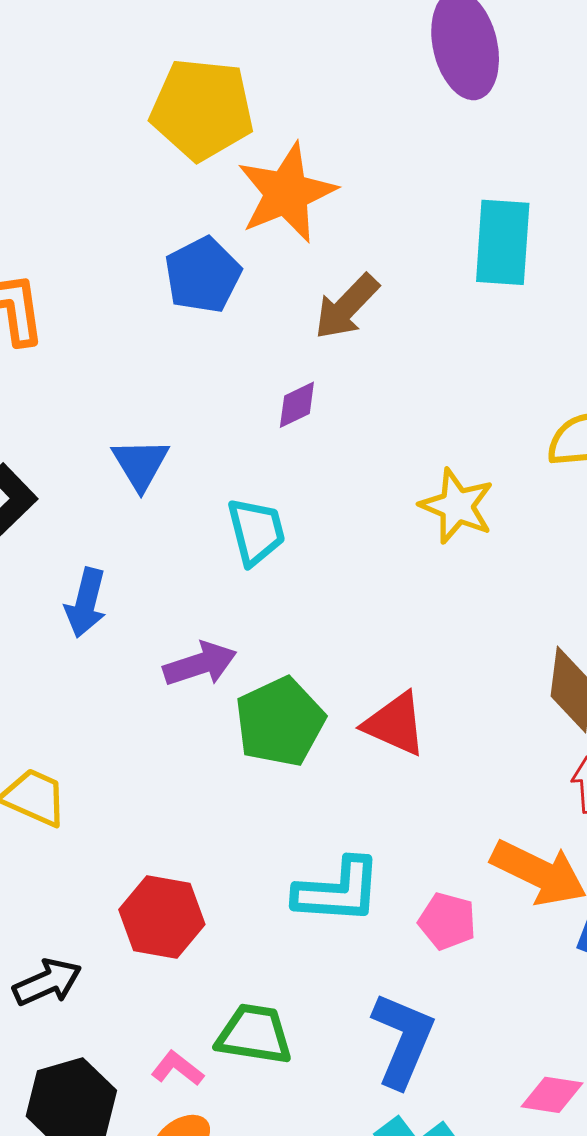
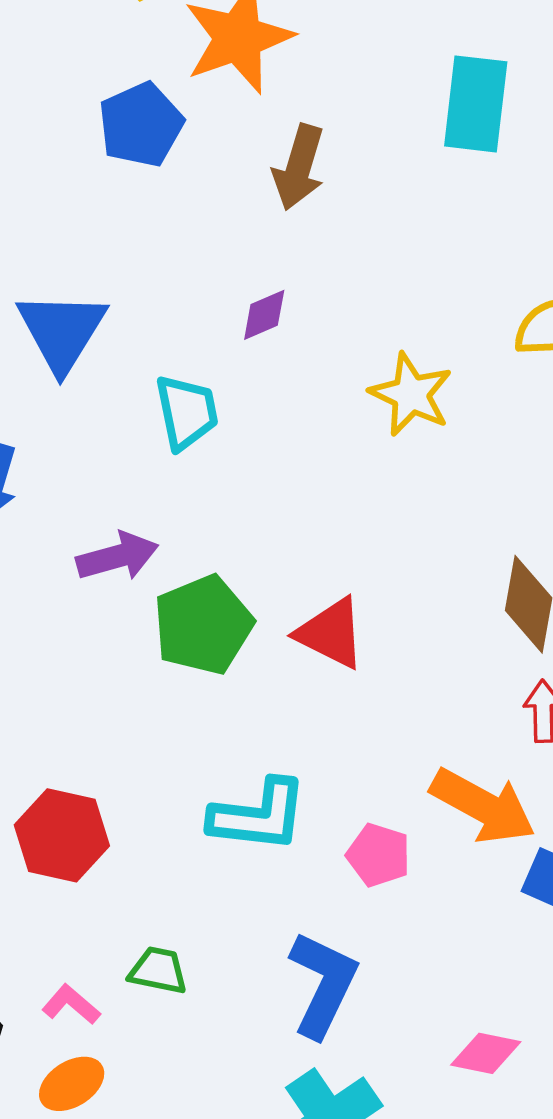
brown arrow: (347, 307) -> (299, 167), turned -30
purple diamond: (297, 405) -> (264, 315), moved
blue triangle: (140, 464) -> (62, 331), size x1.4
green trapezoid: (254, 1034) -> (158, 970), size x0.7

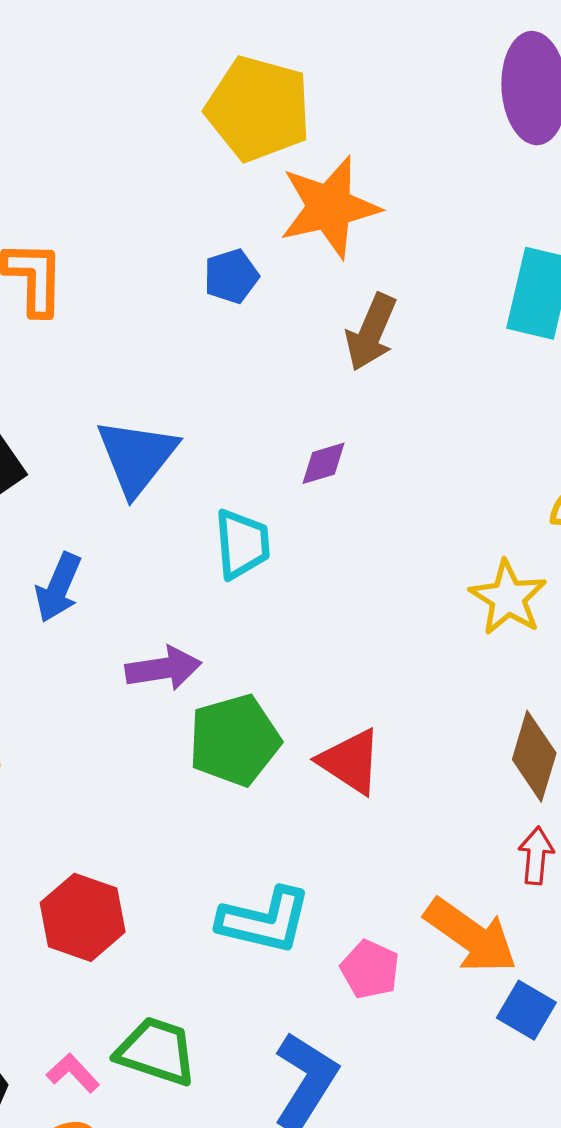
blue pentagon: (141, 125) -> (231, 276), size x0.7
yellow star: (411, 394) -> (508, 598), moved
green trapezoid: (158, 970) -> (156, 1051), size x1.5

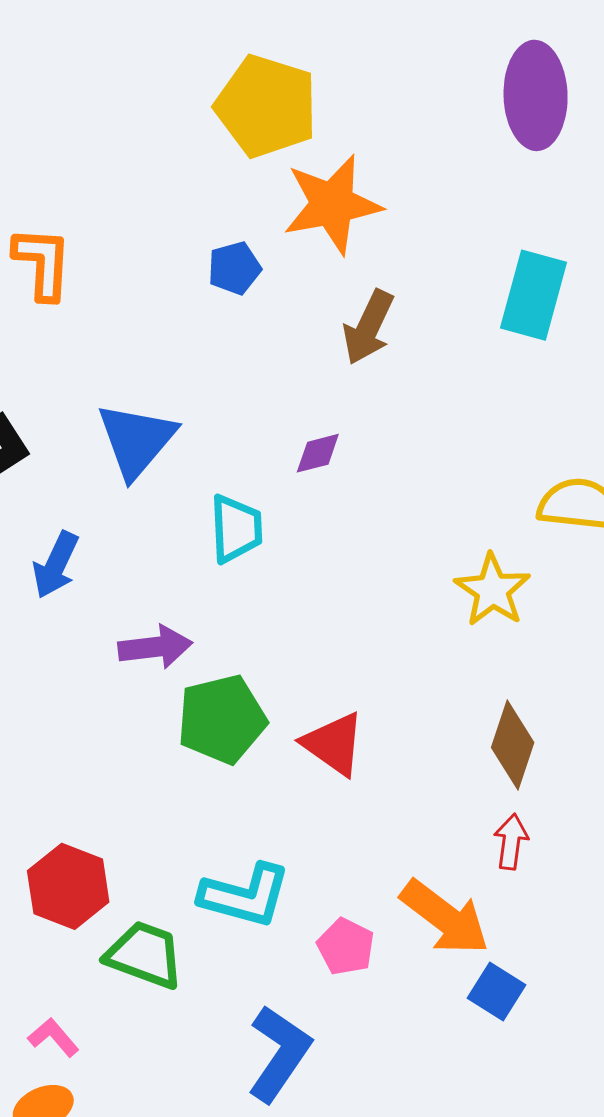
green trapezoid: (156, 1051) -> (145, 955), moved

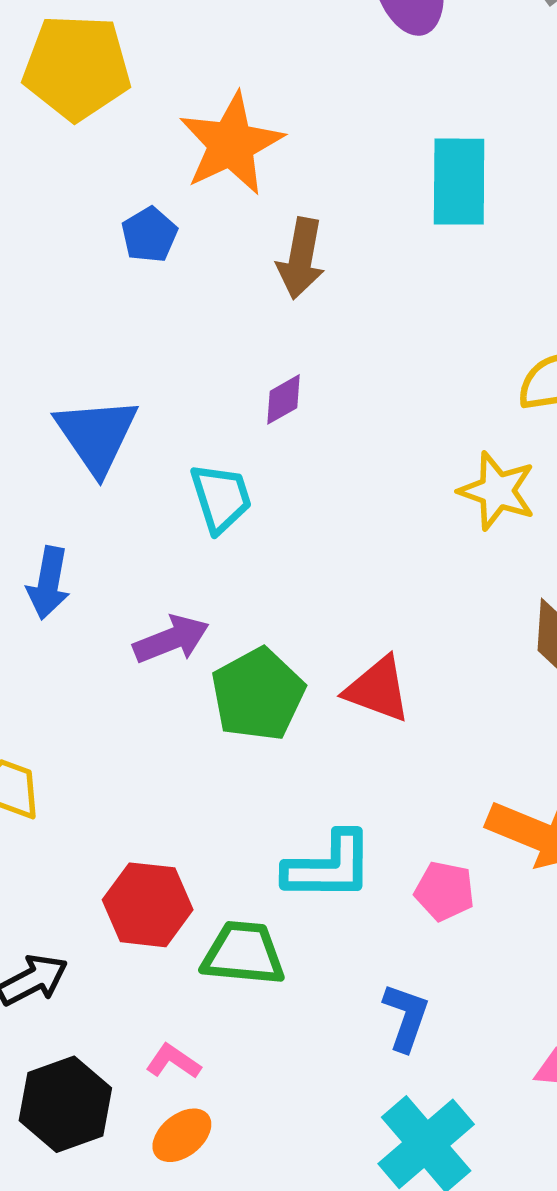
yellow pentagon: (266, 106) -> (77, 67), moved
blue L-shape: (279, 1054) -> (406, 1017), size x0.7

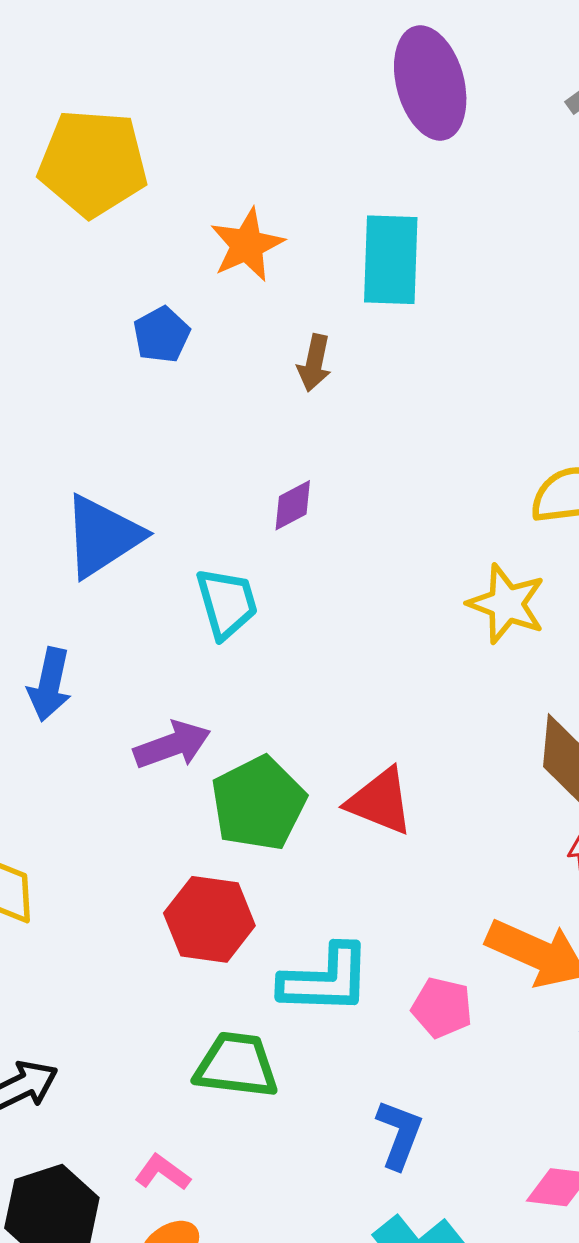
orange star: (231, 144) -> (247, 245), size x0.7
cyan rectangle: (459, 182) -> (391, 260), moved
brown arrow: (301, 258) -> (314, 363), size x0.7
blue triangle: (97, 435) -> (102, 536), turned 30
red hexagon: (148, 905) -> (209, 919), moved

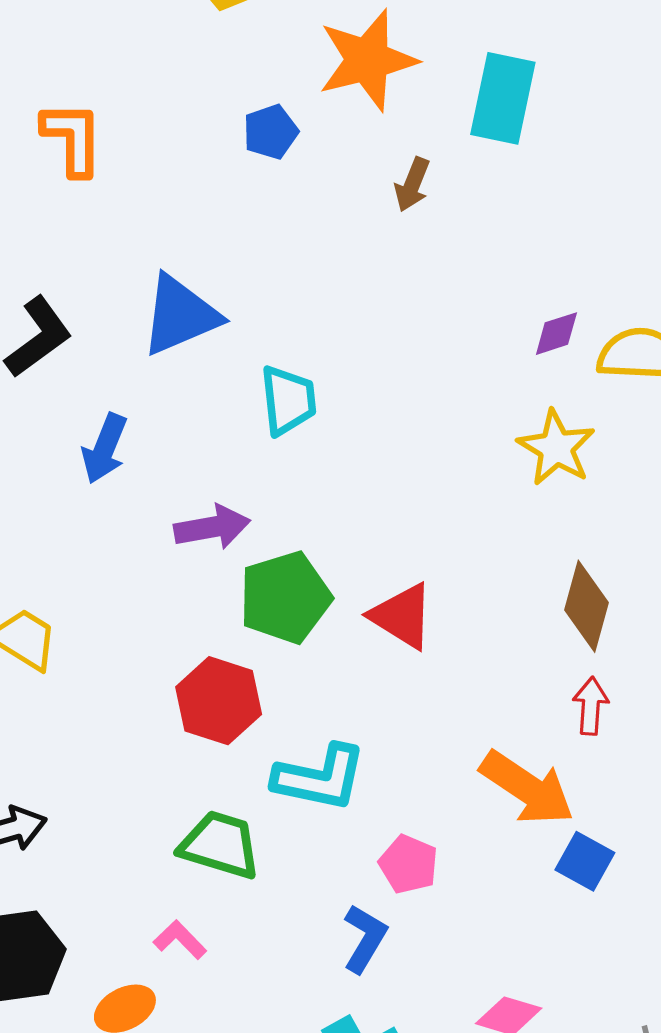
orange star: (247, 245) -> (367, 60), size x1.4
purple diamond: (293, 505) -> (556, 334), moved
pink pentagon: (442, 1008) -> (408, 864), moved
pink L-shape: (162, 1172) -> (180, 940), moved

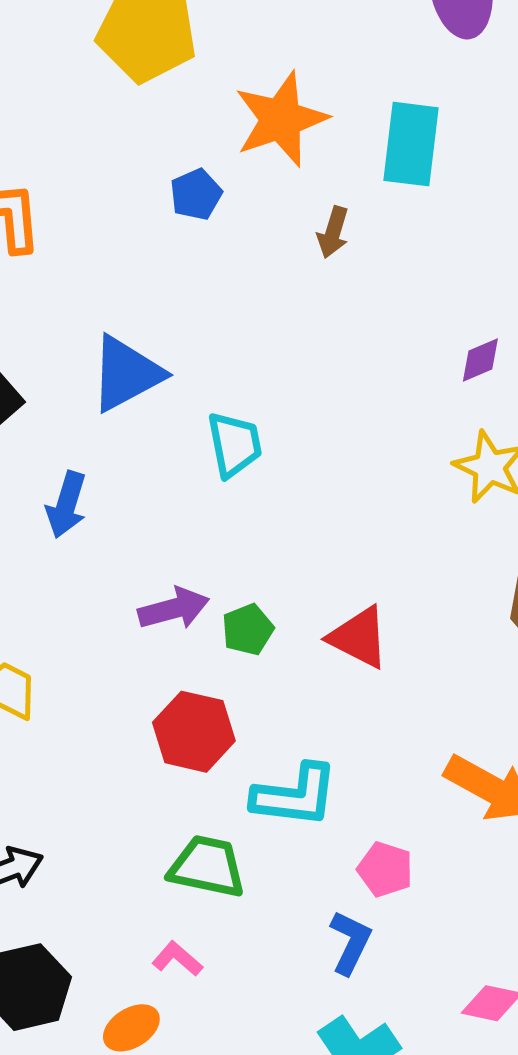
purple arrow: (212, 527) -> (174, 609), moved
green pentagon: (285, 597) -> (248, 630), size x0.6

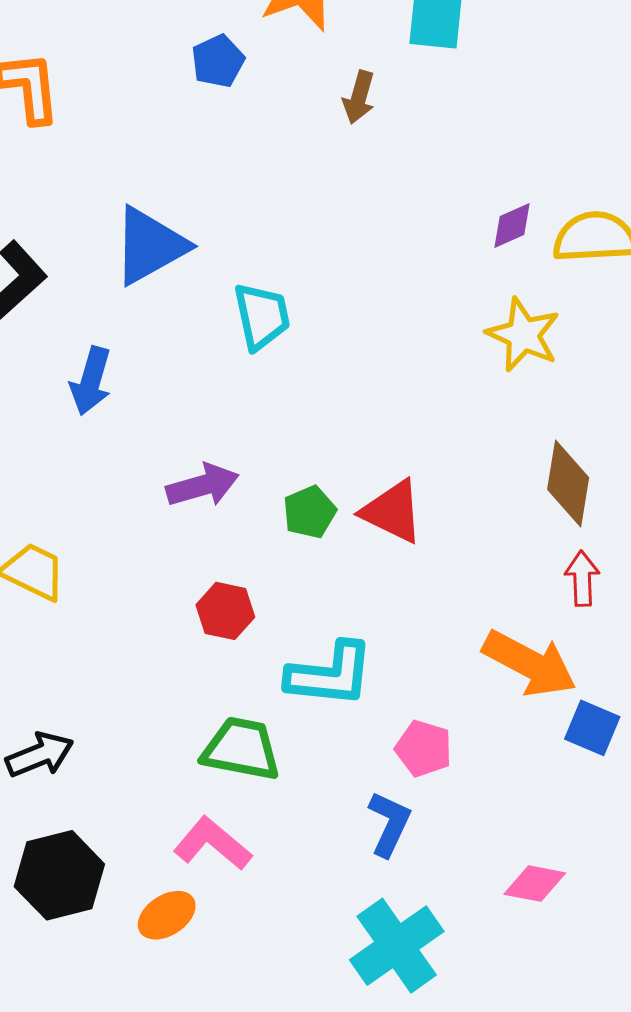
green pentagon: (248, 630) -> (310, 512), moved
red hexagon: (194, 732) -> (225, 611), size x0.7
pink L-shape: (177, 959) -> (212, 844), size x1.5

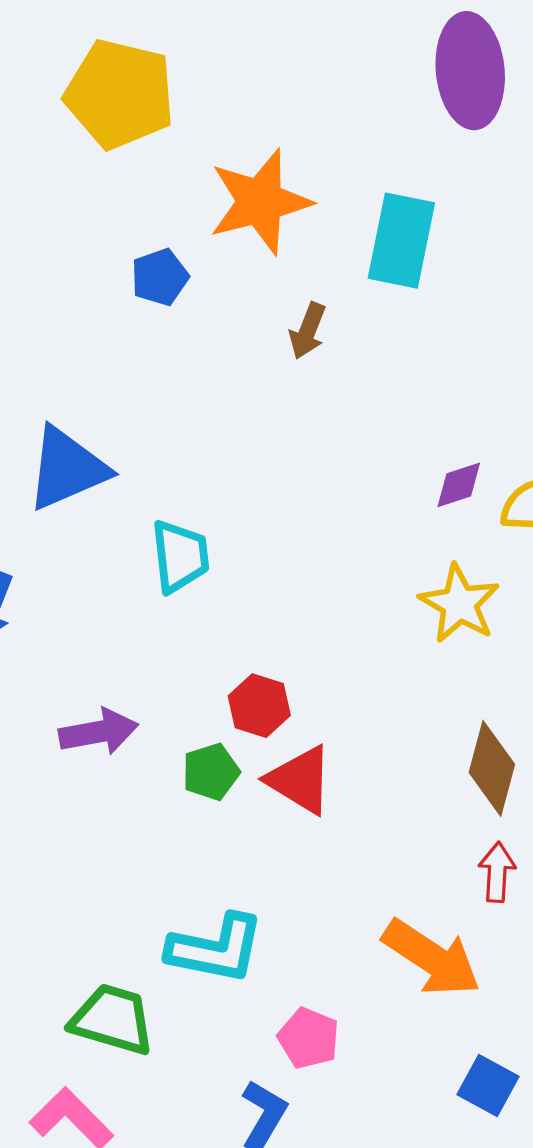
red hexagon: (225, 611) -> (259, 706), moved
blue square: (592, 728) -> (488, 1086), moved

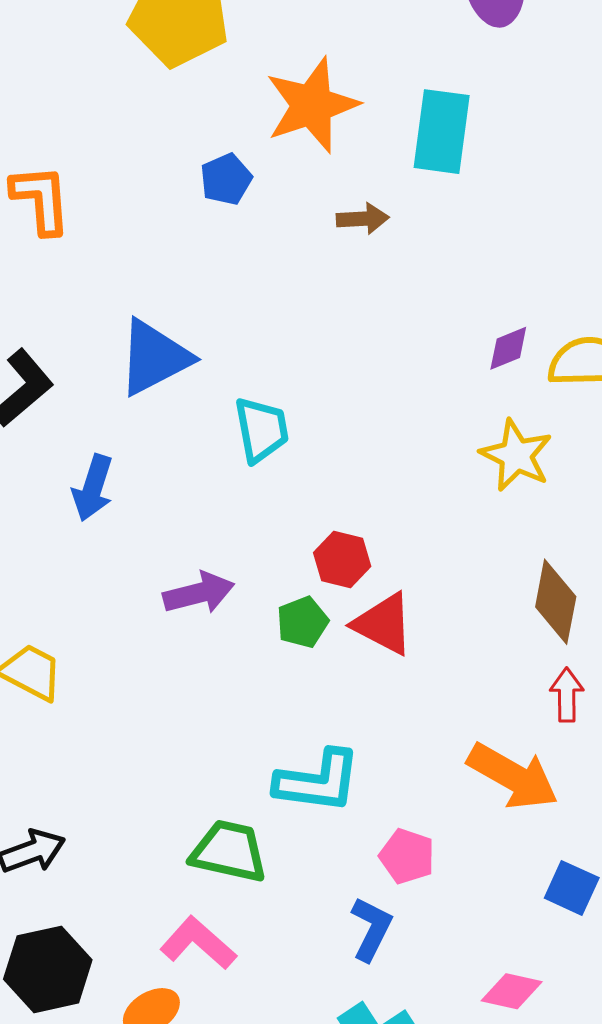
brown arrow: (308, 331) -> (363, 219), turned -111

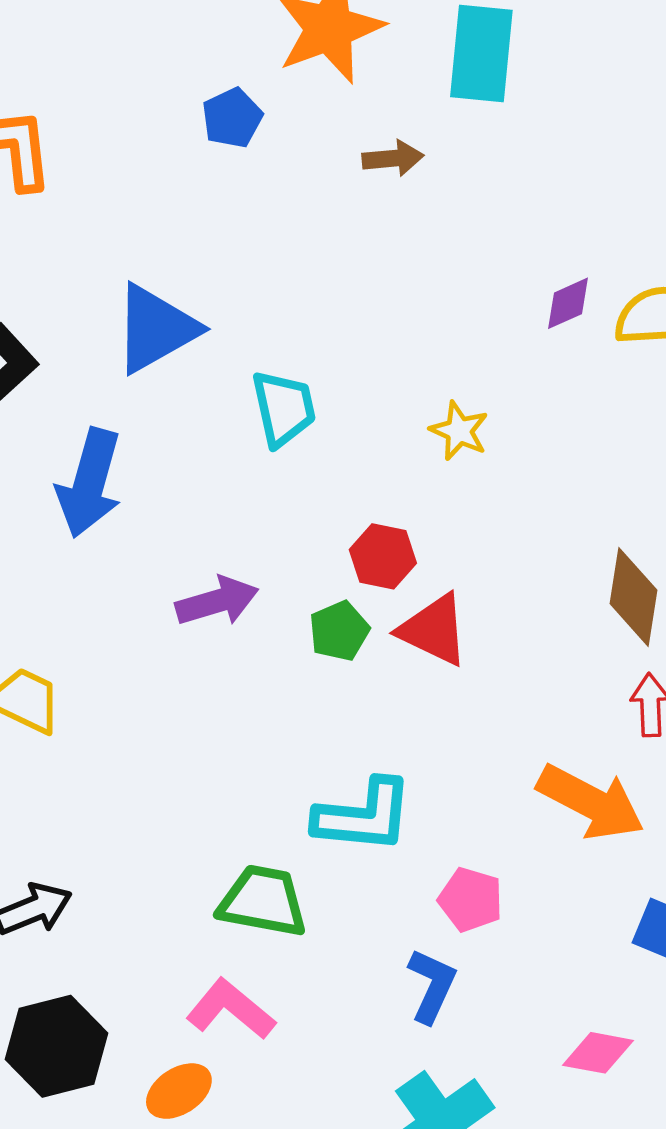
yellow star: (516, 455) -> (459, 431), moved, size x0.7
blue arrow: (93, 488) -> (89, 483), size x1.4

